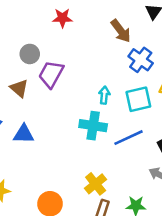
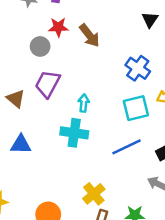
brown arrow: (121, 31) -> (90, 35), moved
gray circle: (30, 54) -> (40, 46), moved
cyan arrow: (104, 95) -> (84, 103), moved
cyan cross: (93, 126) -> (74, 133), moved

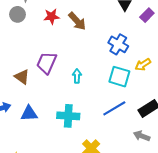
gray circle: (40, 46) -> (17, 14), moved
cyan square: (136, 108) -> (119, 77), turned 35
cyan cross: (74, 133) -> (68, 116), moved

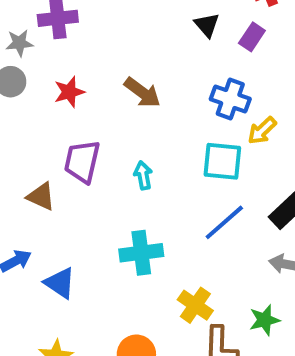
red star: (52, 16) -> (69, 92), moved
brown arrow: (77, 21) -> (142, 92), moved
blue cross: (118, 44) -> (230, 99), moved
blue triangle: (29, 114) -> (60, 283), moved, turned 48

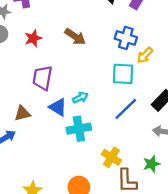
cyan arrow: (143, 175) -> (80, 98), moved, turned 77
brown triangle: (41, 196) -> (22, 113), moved, turned -36
blue triangle: (60, 283) -> (58, 107), moved

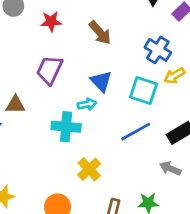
blue triangle: (58, 107) -> (101, 81), moved
cyan cross: (79, 129) -> (66, 127), moved
yellow cross: (111, 157) -> (89, 169), moved

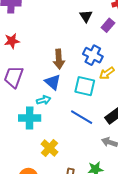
brown arrow: (100, 33) -> (59, 59), moved, turned 42
blue line: (136, 132) -> (82, 117), turned 65

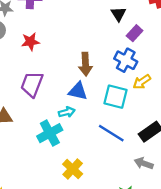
purple rectangle: (108, 25) -> (135, 33), moved
blue triangle: (53, 82) -> (78, 91), turned -30
cyan cross: (30, 118) -> (50, 133), turned -30

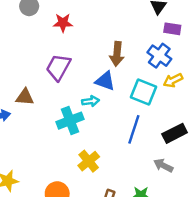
purple rectangle: (135, 33) -> (172, 29), turned 49
blue line: (111, 133) -> (134, 129), turned 68

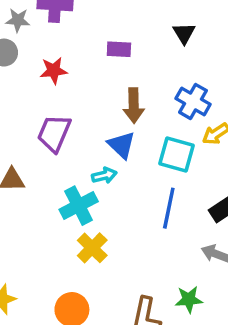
purple rectangle: (172, 29) -> (119, 49), moved
blue triangle: (105, 81) -> (121, 145), turned 30
yellow cross: (89, 161) -> (92, 248), moved

